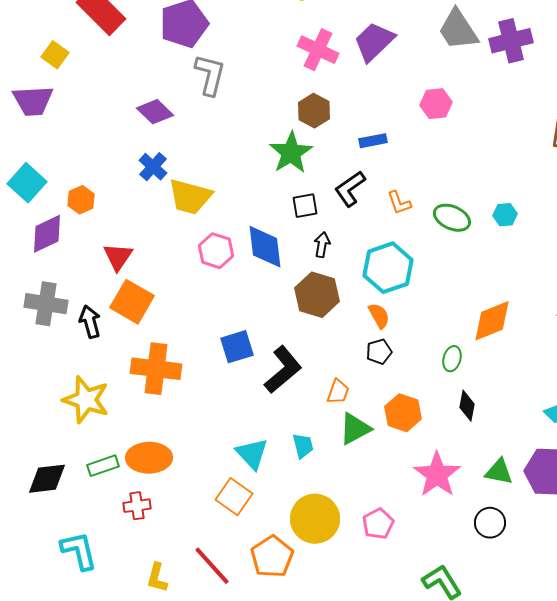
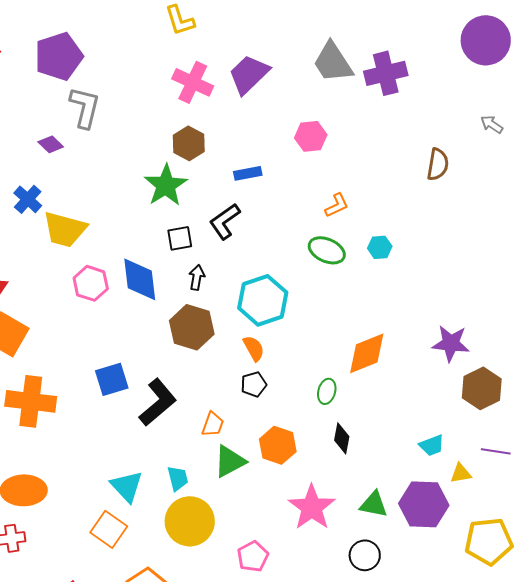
purple diamond: (155, 112) -> (51, 144), moved, size x0.7
orange L-shape: (399, 203) -> (337, 205), moved, turned -96
yellow circle: (315, 519) -> (190, 521), moved

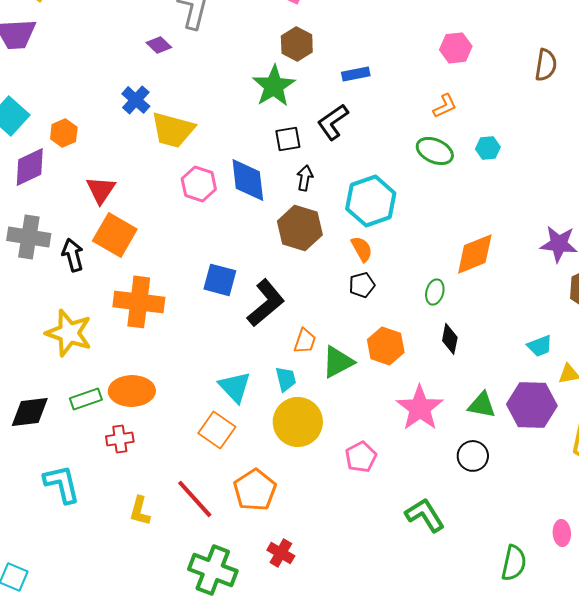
pink hexagon: (311, 136) -> (456, 48), moved
blue square: (112, 379) -> (220, 280), turned 32
orange trapezoid: (213, 424) -> (305, 341), moved

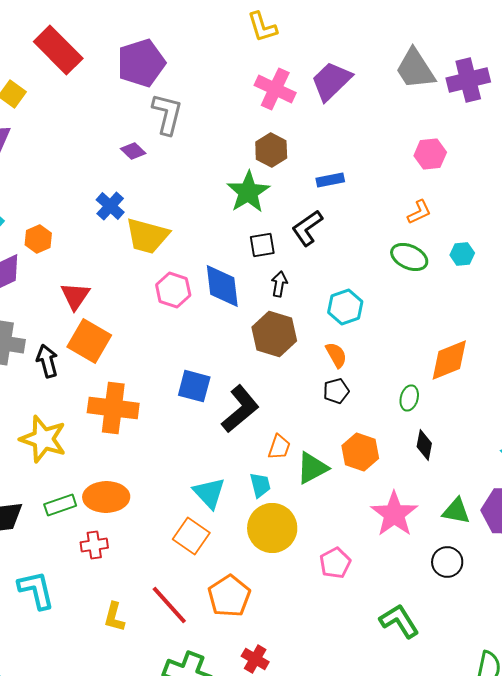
cyan hexagon: (371, 201) -> (345, 307), size x0.7

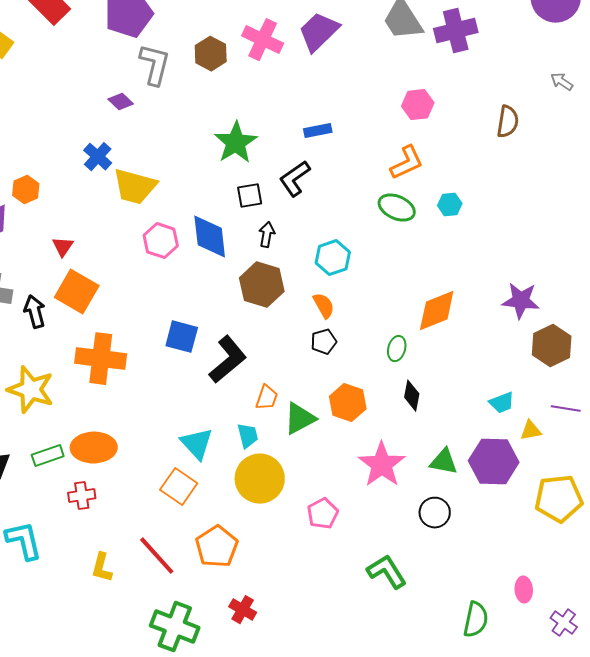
brown hexagon: (271, 150) -> (211, 54), moved
orange L-shape: (419, 212) -> (407, 163), size x1.4
red triangle: (75, 296) -> (63, 247), size x0.7

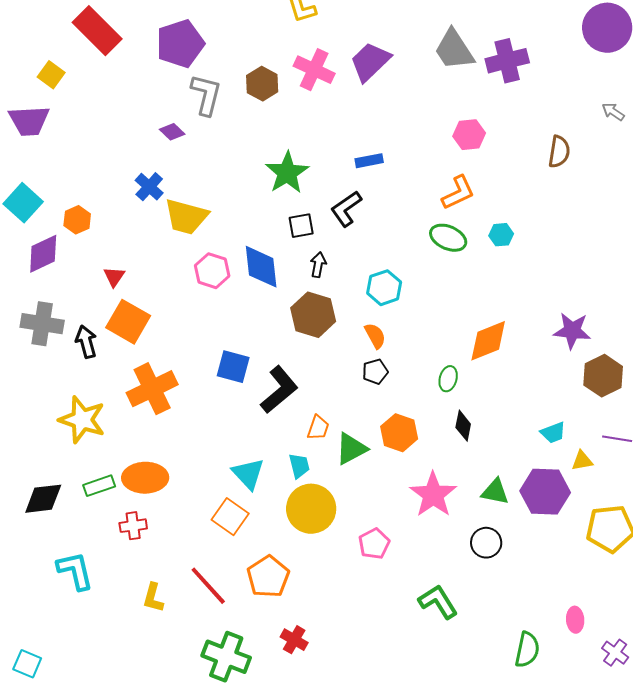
orange cross: (101, 359) -> (152, 389), turned -33

